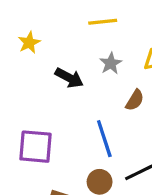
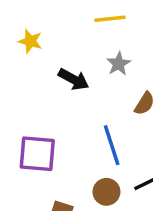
yellow star: (29, 43) -> (30, 41), turned -30

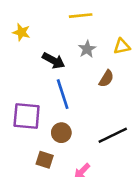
blue line: (112, 145) -> (63, 94), moved
brown circle: (106, 192) -> (61, 133), moved

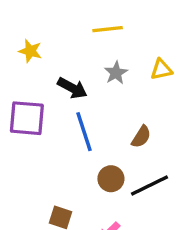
brown semicircle: (106, 79) -> (141, 137), moved
purple square: (27, 116) -> (27, 118), moved
brown circle: (61, 133) -> (111, 179), moved

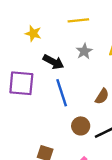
yellow star: (30, 51) -> (33, 33), moved

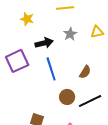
black arrow: (53, 62) -> (44, 43), turned -42
purple square: (21, 83) -> (17, 61), turned -30

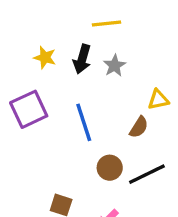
yellow star: (27, 19) -> (45, 57), moved
yellow triangle: (97, 32) -> (158, 100), moved
black arrow: (44, 43) -> (82, 59), moved, turned 120

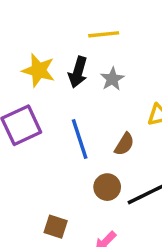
yellow star: (45, 57) -> (38, 70), size x1.4
brown semicircle: (139, 127) -> (124, 144), moved

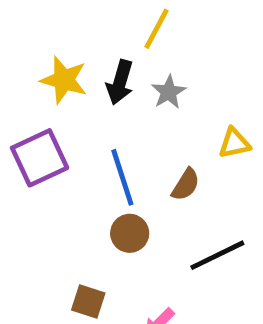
yellow line: (104, 34) -> (156, 29), turned -56
brown circle: (107, 187) -> (130, 233), moved

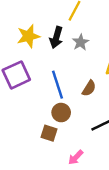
yellow star: (64, 80) -> (28, 36), turned -30
brown square: (88, 301) -> (49, 133), moved

